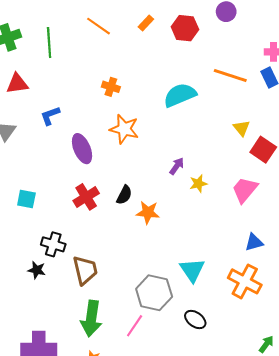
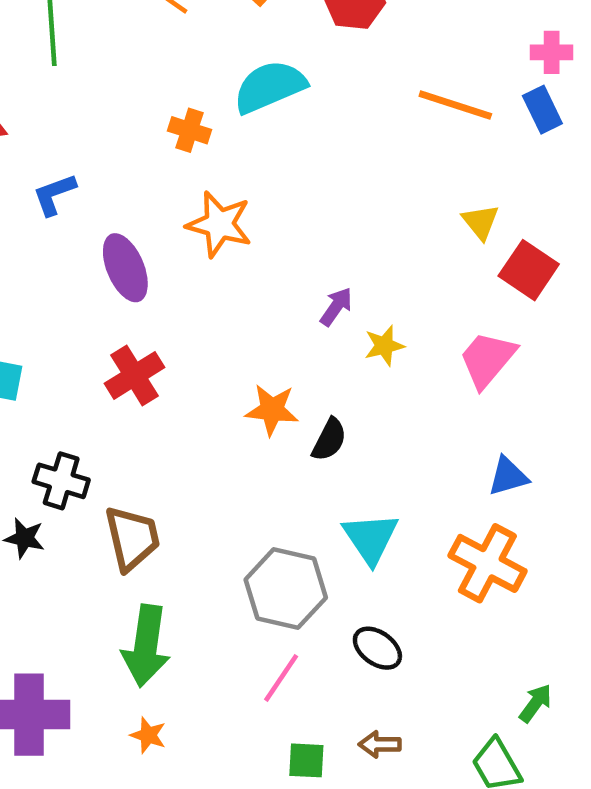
cyan semicircle: (180, 95) -> (270, 87), moved
black semicircle: (124, 195) -> (329, 440), moved
pink line: (135, 326) -> (281, 678), moved

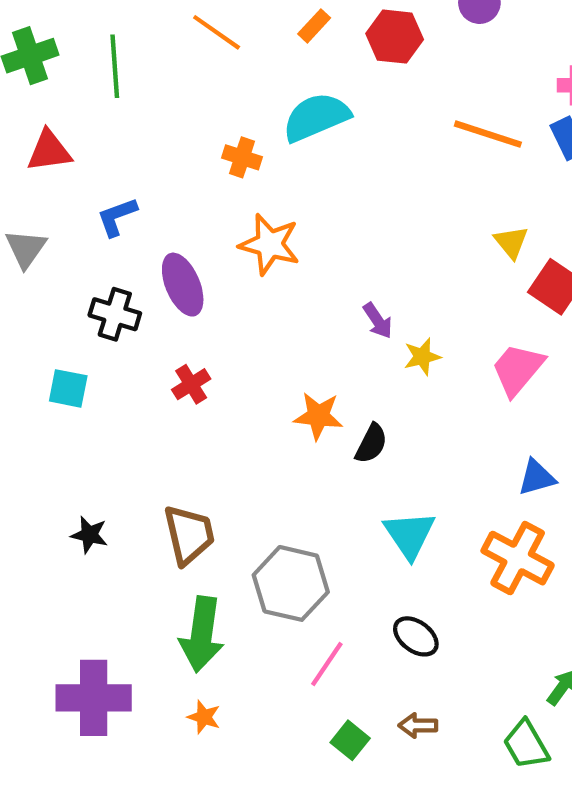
purple arrow: (336, 307) -> (378, 321), turned 111
red cross: (134, 375) -> (191, 384), size x0.7
black cross: (61, 481) -> (115, 314), moved
gray hexagon: (286, 589) -> (291, 583), moved
green square: (306, 760) -> (350, 740), turned 36

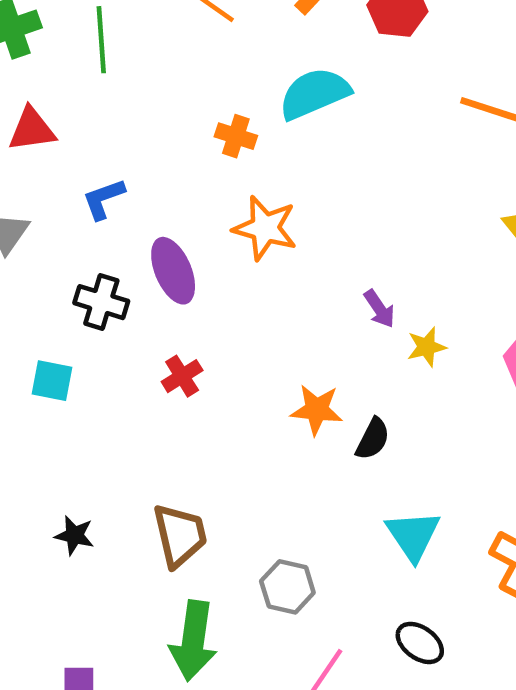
gray hexagon: (291, 583) -> (287, 587), size x0.7

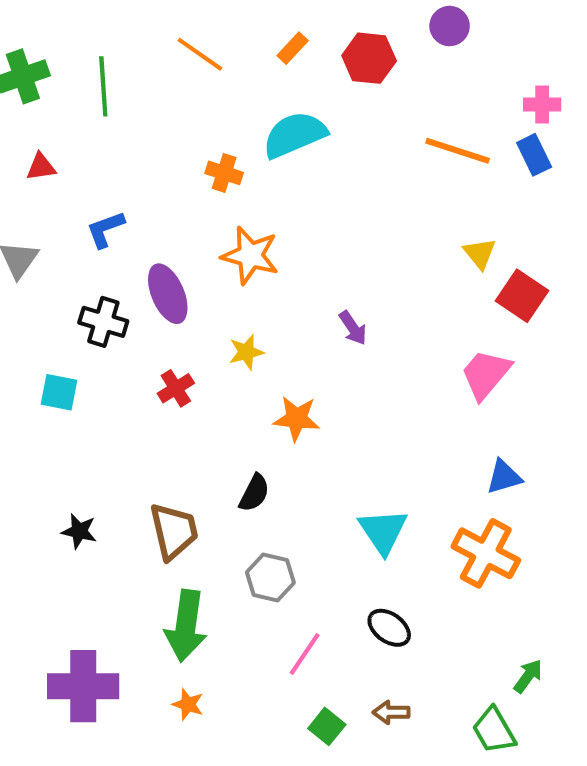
red triangle: (32, 129) -> (41, 167), size x0.7
yellow star: (427, 347) -> (246, 352), moved
black semicircle: (373, 439) -> (254, 493), moved

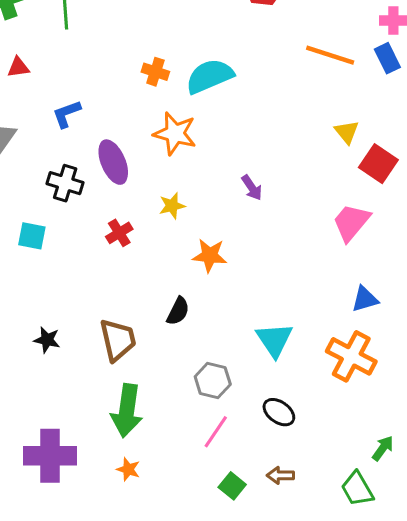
cyan semicircle: (295, 135) -> (210, 76), moved
gray hexagon: (270, 577) -> (213, 380), moved

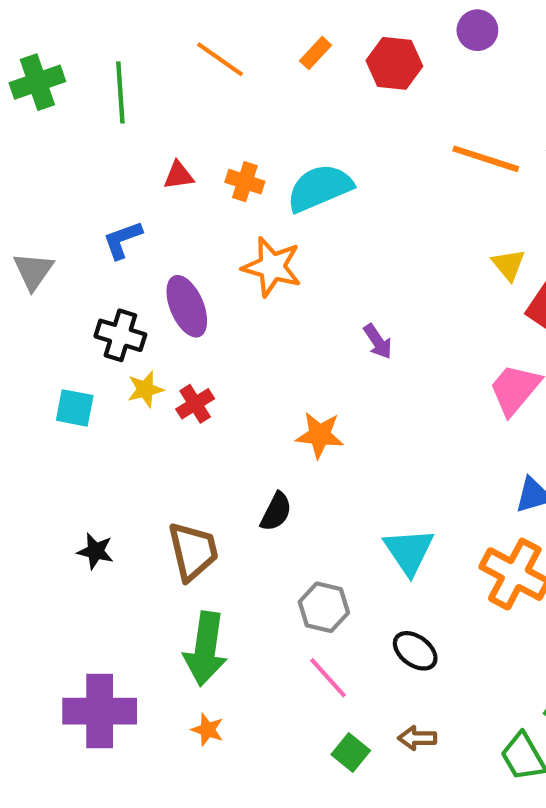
red triangle: (18, 67) -> (179, 175), moved
yellow star: (172, 206) -> (145, 389), moved
pink line: (216, 432) -> (328, 678), turned -76

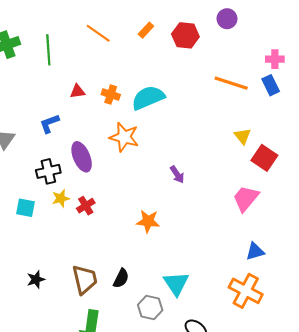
black cross: (120, 335) -> (48, 171), turned -30
black semicircle: (276, 512) -> (121, 278), moved
black star: (95, 551) -> (36, 279), turned -30
cyan triangle: (409, 551) -> (176, 284), moved

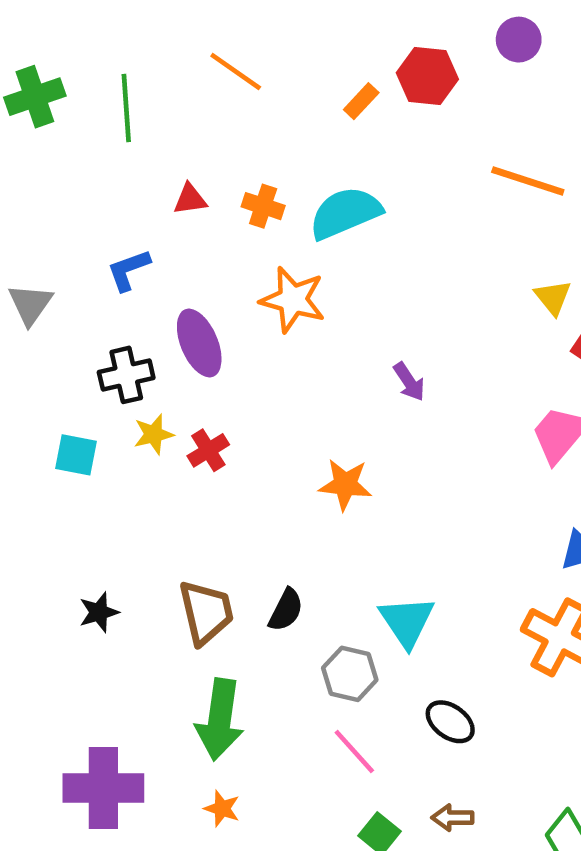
orange rectangle: (146, 30) -> (361, 101), moved

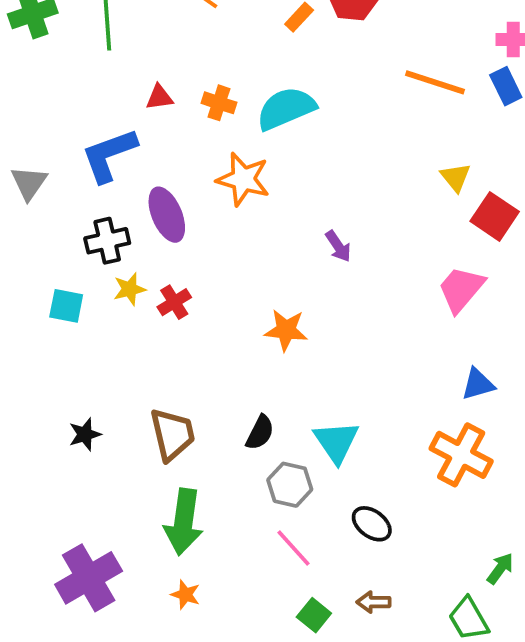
blue L-shape: (128, 270) -> (109, 155), size x1.6
black semicircle: (286, 610) -> (260, 433), moved
purple cross: (103, 788) -> (89, 578), turned -30

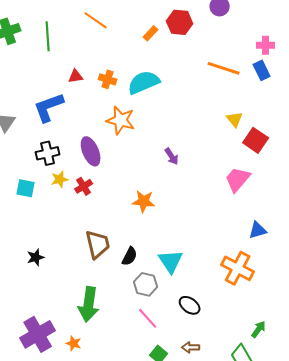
purple ellipse: (167, 215) -> (91, 151), moved
blue triangle: (478, 384) -> (258, 230), moved
brown trapezoid: (172, 434) -> (98, 244), moved
orange star: (185, 595) -> (74, 343), moved

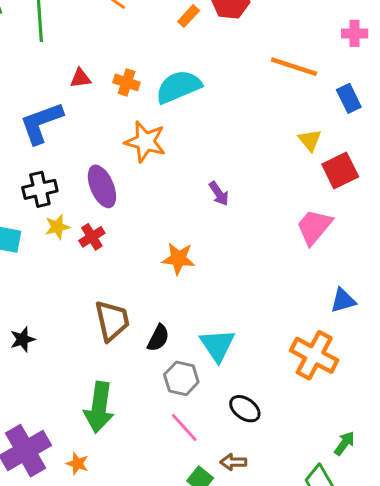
blue rectangle: (262, 70) -> (349, 98), moved
red square: (256, 140) -> (340, 171), turned 30
brown arrow: (191, 347) -> (233, 462), moved

